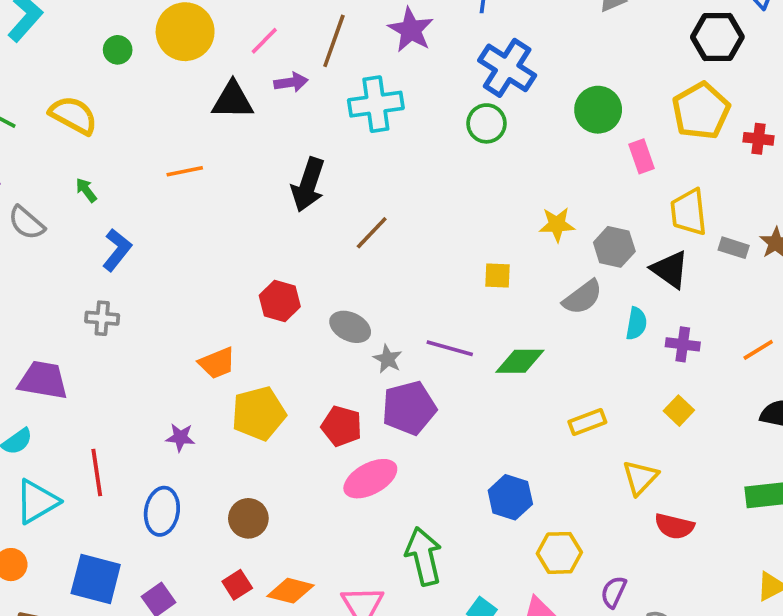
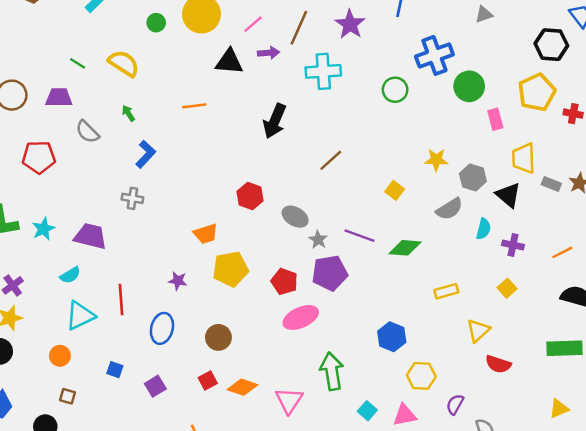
blue cross: (507, 68) -> (434, 55), moved, turned 33
brown line: (372, 233) -> (331, 160), moved
yellow square: (498, 275) -> (395, 190), turned 30
blue square: (96, 579) -> (115, 370), size x0.5

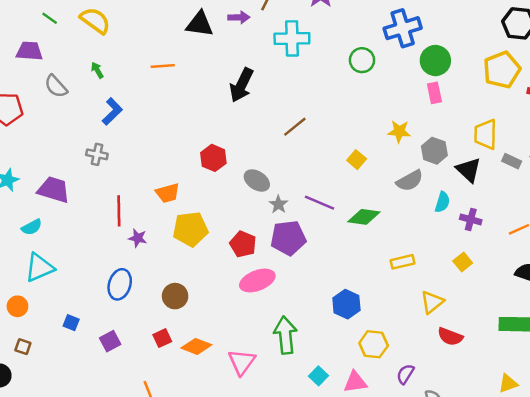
pink rectangle: (495, 119) -> (434, 93), moved
red line: (121, 300) -> (119, 211), moved

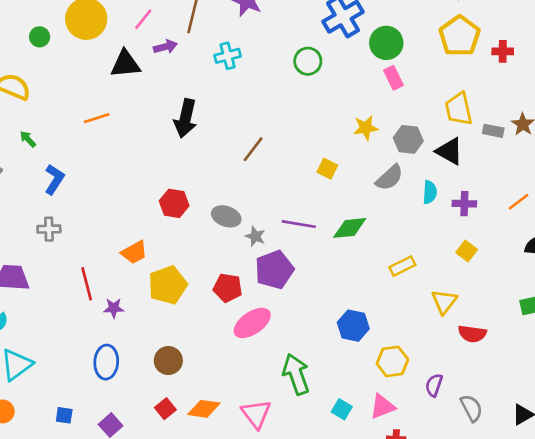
cyan cross: (292, 38) -> (228, 56), size x0.7

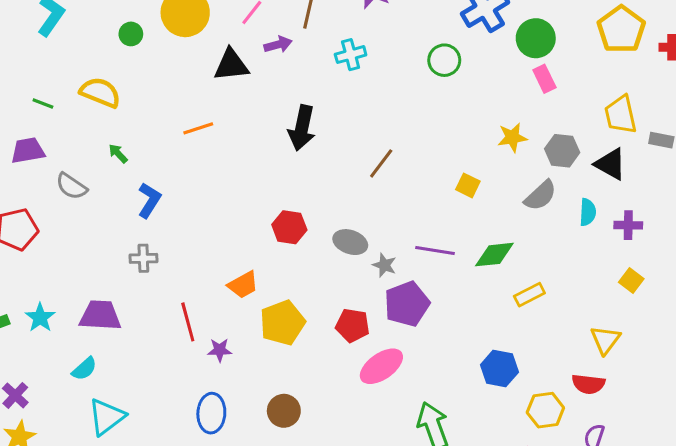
yellow rectangle: (402, 266) -> (529, 295), moved
red semicircle: (472, 334) -> (588, 384), moved

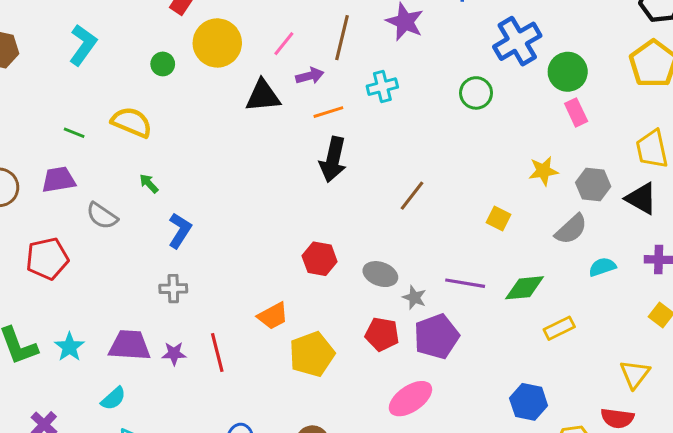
orange line: (198, 128) -> (328, 112), moved
cyan semicircle: (588, 212) -> (602, 267), moved, turned -112
red pentagon: (353, 325) -> (382, 334), moved
purple star: (220, 350) -> (174, 353), moved

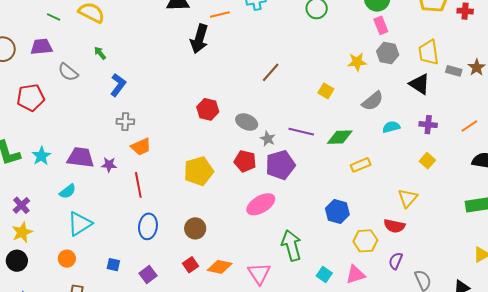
black arrow: (333, 160) -> (199, 39), moved
gray hexagon: (593, 185) -> (388, 53), moved
gray cross: (173, 289) -> (125, 122), moved
orange trapezoid: (273, 316) -> (141, 147), moved
red line: (217, 353) -> (138, 185), moved

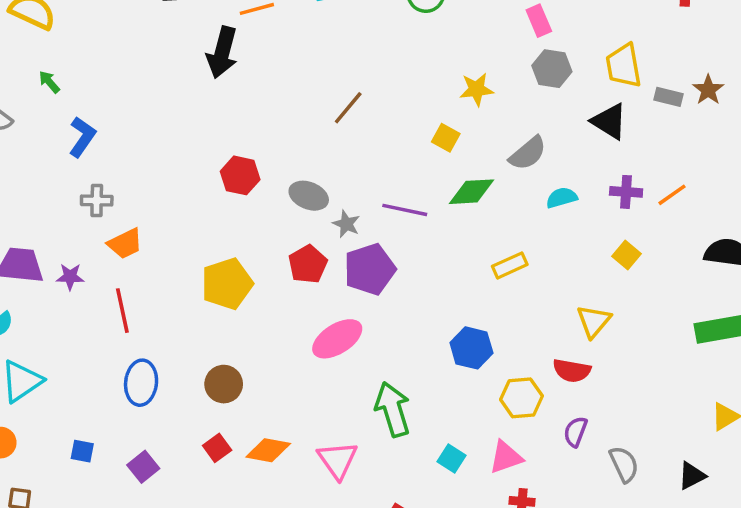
yellow star: (357, 62) -> (476, 89), moved
orange line: (469, 126) -> (672, 195), moved
green diamond: (340, 137) -> (472, 192), moved
red pentagon: (245, 161) -> (308, 264), turned 30

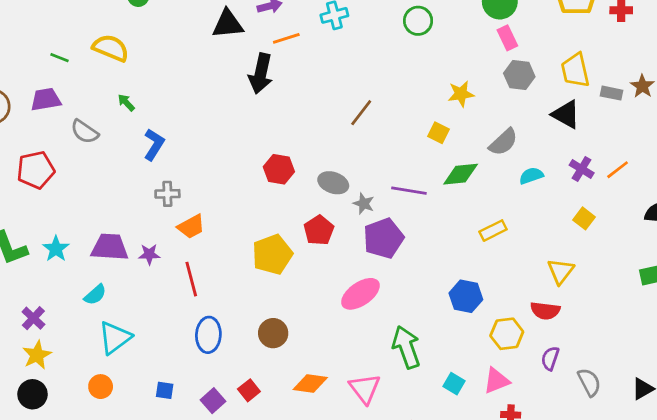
purple cross: (626, 192) -> (582, 169), turned 30
red pentagon: (308, 264) -> (319, 230), moved
red square: (217, 448) -> (249, 390), moved

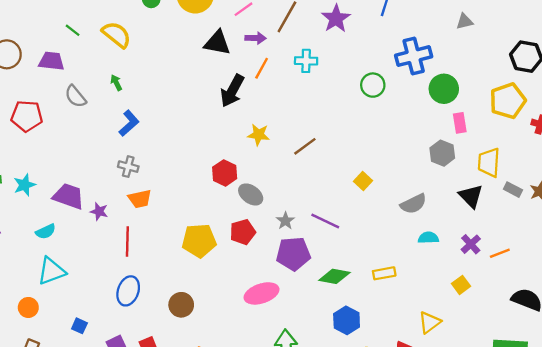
orange line: (286, 38) -> (262, 68), turned -60
pink rectangle: (507, 38) -> (460, 123), moved
yellow star: (461, 94) -> (259, 135), moved
green diamond: (461, 174) -> (334, 276), moved
gray ellipse: (333, 183) -> (251, 194), moved

